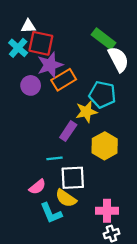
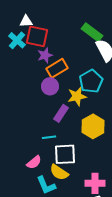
purple star: (50, 65) -> (45, 55), size x0.7
purple circle: (31, 85) -> (50, 86), moved
cyan pentagon: (102, 95) -> (91, 81), turned 30

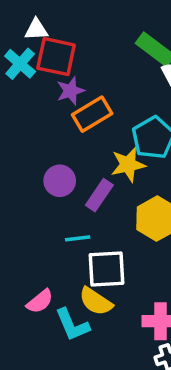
purple circle: (50, 86) -> (60, 181), moved
pink semicircle: (34, 162) -> (40, 301), moved

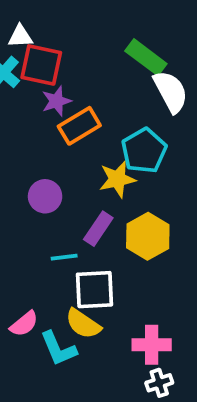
purple rectangle: (99, 195) -> (98, 229), moved

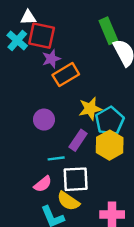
green rectangle: (146, 57) -> (108, 31), turned 30
cyan pentagon: (144, 151) -> (110, 121), moved
pink semicircle: (24, 324) -> (43, 184), moved

